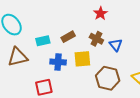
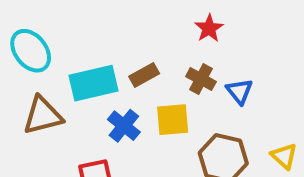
cyan rectangle: (43, 41) -> (93, 83), size x1.6
blue cross: (58, 62) -> (124, 126), turned 35

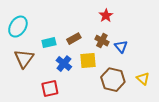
cyan ellipse: (31, 51) -> (18, 27), turned 70
cyan rectangle: (93, 83) -> (49, 43), size x0.6
brown triangle: (43, 116) -> (24, 59), turned -40

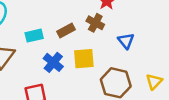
brown cross: (102, 41) -> (95, 23), moved
yellow triangle: (143, 79) -> (154, 82), turned 32

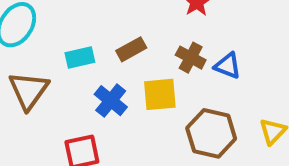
brown cross: (95, 23) -> (191, 58), moved
blue triangle: (126, 41) -> (228, 66), turned -30

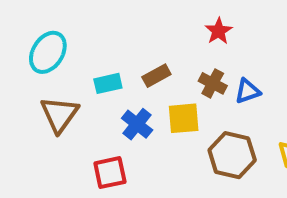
blue triangle: (228, 66) -> (248, 91), turned -40

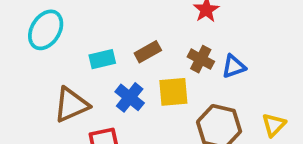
brown triangle: (59, 114) -> (71, 105), moved, turned 30

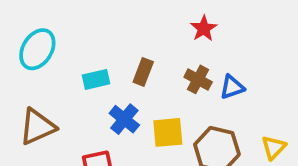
brown rectangle: (148, 52) -> (143, 72), turned -40
yellow square: (173, 92) -> (168, 132), moved
brown triangle: (71, 105) -> (37, 127), moved

